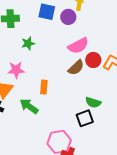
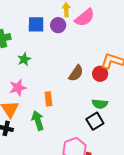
pink semicircle: (78, 46) -> (85, 18), moved
red circle: (93, 60) -> (100, 74), moved
green arrow: (29, 106) -> (38, 121), turned 48

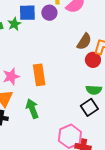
green star: (24, 59) -> (14, 24), moved
brown semicircle: (76, 73) -> (84, 42), moved
orange rectangle: (48, 99) -> (39, 75), moved, size x1.5

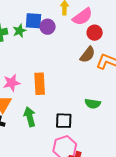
purple circle: (49, 13) -> (48, 27), moved
red circle: (93, 60) -> (95, 33), moved
black square: (89, 107) -> (64, 121), moved, turned 30

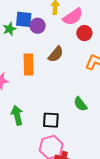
brown semicircle: (88, 55) -> (56, 54), moved
orange rectangle: (40, 84) -> (28, 65), moved
green semicircle: (93, 104) -> (80, 104), turned 42

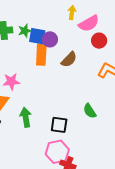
blue square: (24, 19) -> (37, 36), moved
purple circle: (38, 26) -> (50, 39), moved
orange rectangle: (28, 65) -> (41, 55), moved

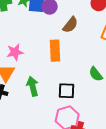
orange rectangle: (41, 55) -> (55, 51), moved

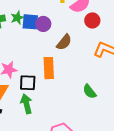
black square: (67, 91) -> (28, 83), moved

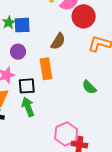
red circle: (92, 20) -> (84, 16), size x1.5
purple circle: (43, 24) -> (18, 52), moved

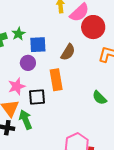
blue square: (22, 25) -> (38, 45), moved
green arrow: (28, 107) -> (26, 120), moved

